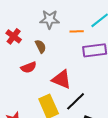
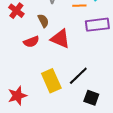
red triangle: (62, 79) -> (60, 39), moved

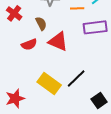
yellow rectangle: (51, 81) -> (49, 83), turned -30
black square: (91, 98) -> (99, 100), moved, turned 35

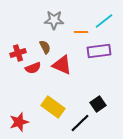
red cross: (14, 13) -> (18, 53), moved, turned 35
black line: (76, 78) -> (80, 123), moved
black square: (99, 100) -> (98, 104), moved

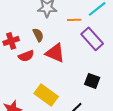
purple rectangle: (99, 51) -> (92, 39), turned 55
black square: (98, 104) -> (92, 81), moved, turned -35

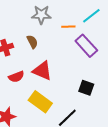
red triangle: (55, 53) -> (42, 71), moved
red semicircle: (26, 56) -> (16, 77), moved

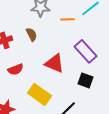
purple rectangle: (86, 46) -> (86, 51), moved
red triangle: (42, 71) -> (54, 63), moved

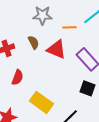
red triangle: (54, 63) -> (56, 49), moved
red semicircle: (16, 69) -> (17, 77), turned -49

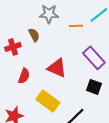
brown semicircle: (33, 42) -> (34, 35), moved
red triangle: (56, 49) -> (57, 68), moved

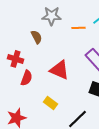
red cross: (13, 47) -> (16, 59), moved, turned 35
yellow rectangle: (48, 101) -> (50, 103), size x0.6

